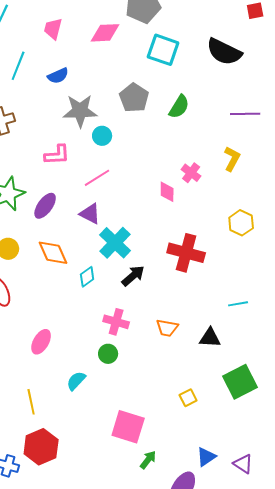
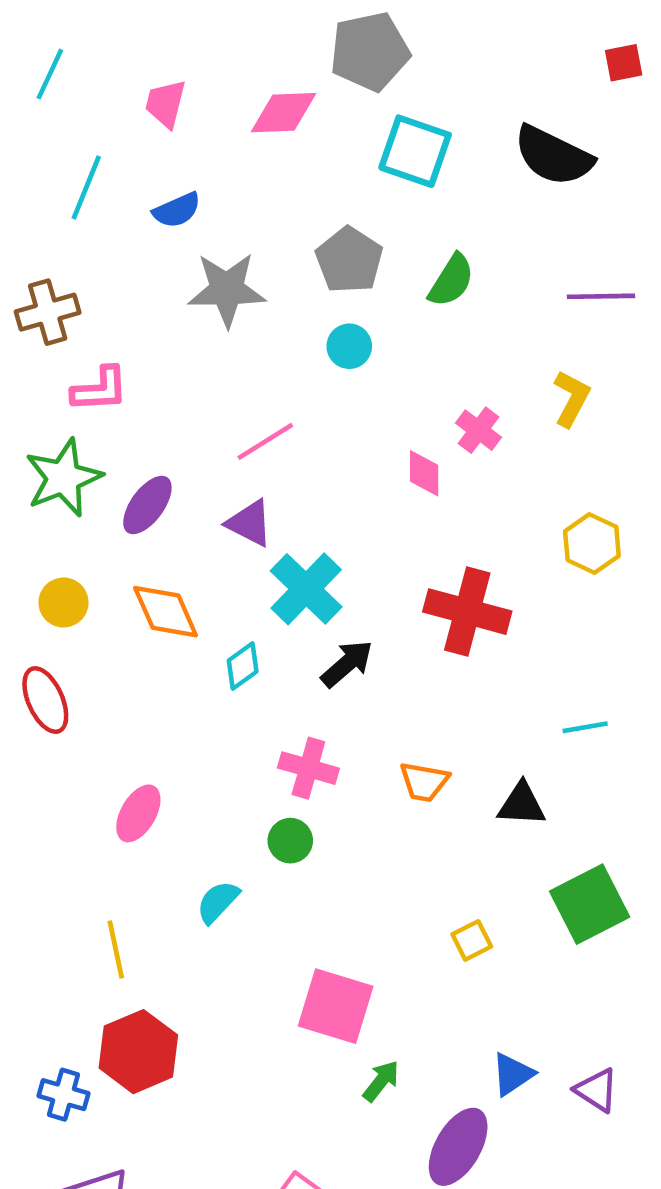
cyan circle: (102, 136) -> (349, 346), moved
pink L-shape: (57, 155) -> (100, 389), moved

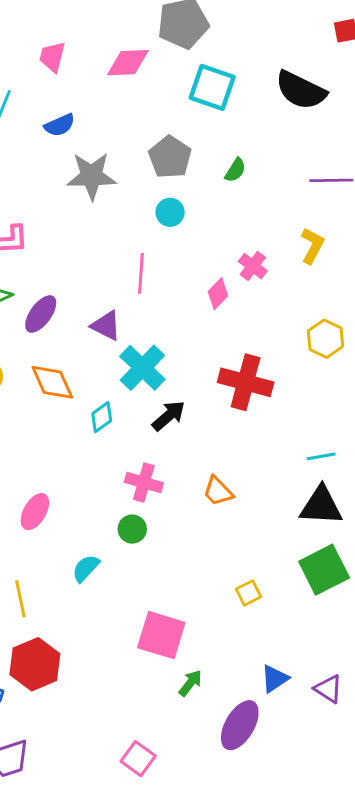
green semicircle: (451, 280) -> (235, 170), size x0.7
pink line: (265, 441) -> (141, 273), moved, turned -54
pink diamond: (424, 473) -> (218, 294), turned 44
orange trapezoid: (424, 782) -> (218, 491), turned 36
black triangle: (522, 804) -> (321, 506), moved, size x1.4

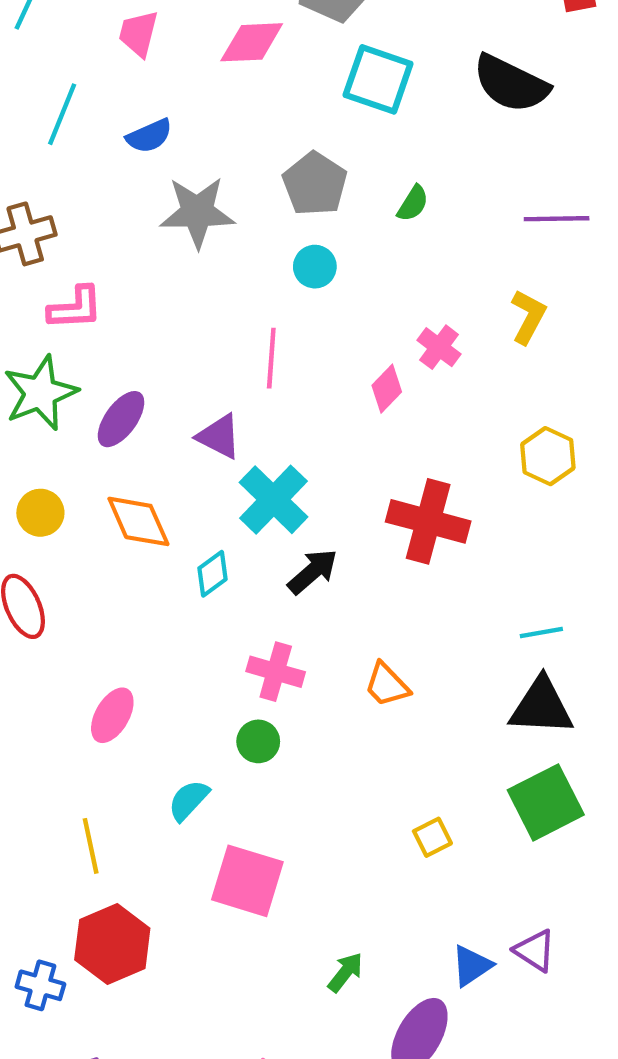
pink square: (161, 635) -> (247, 881), moved
purple triangle: (328, 689) -> (535, 951), moved

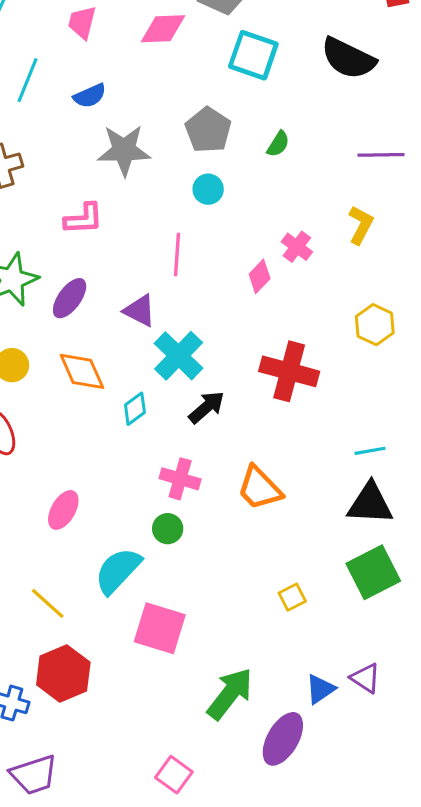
pink L-shape: (75, 308) -> (84, 219), moved
orange trapezoid: (387, 685) -> (260, 488), size x1.4
cyan semicircle: (189, 800) -> (118, 571), size x1.6
yellow line: (91, 846) -> (48, 603), turned -36
green arrow: (345, 972) -> (230, 694), size x1.8

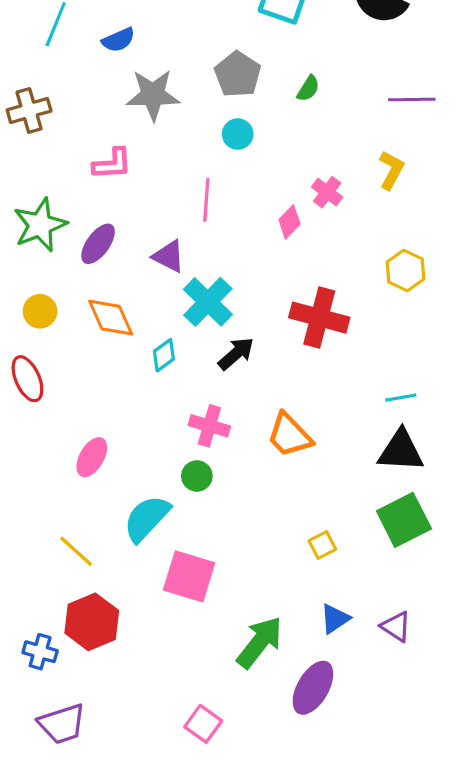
blue triangle: (320, 689) -> (335, 619), moved

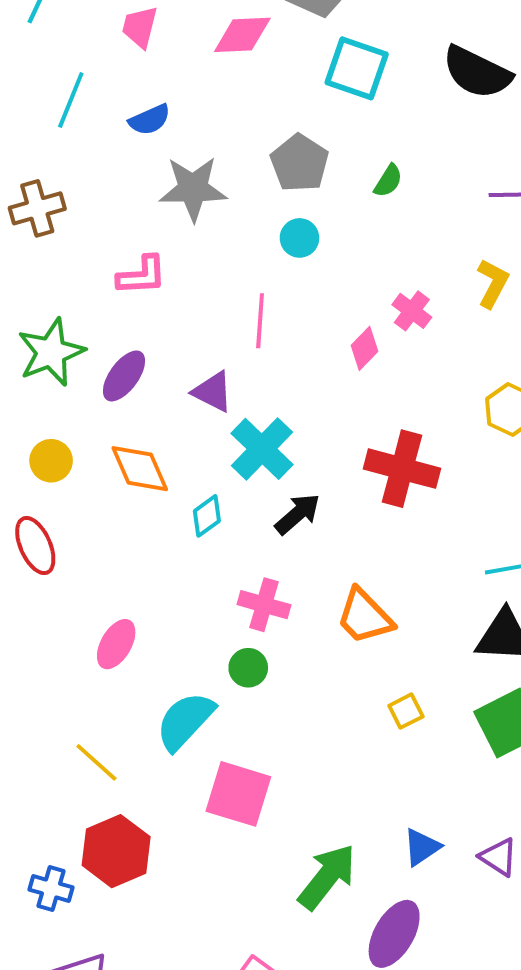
yellow square: (322, 545) -> (406, 711), moved

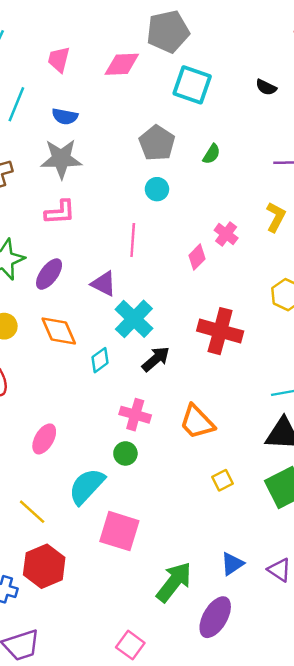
black semicircle: (477, 72) -> (266, 87), size x0.5
blue semicircle: (150, 120) -> (65, 116), turned 35
gray star: (193, 189) -> (61, 159), moved

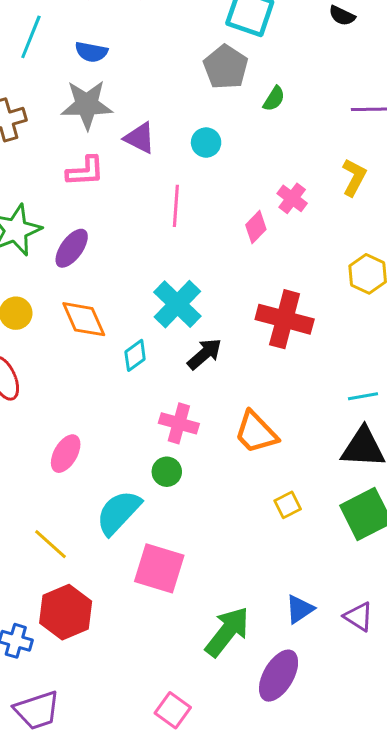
gray pentagon: (157, 143) -> (226, 67), moved
purple triangle: (104, 284) -> (140, 138), moved

